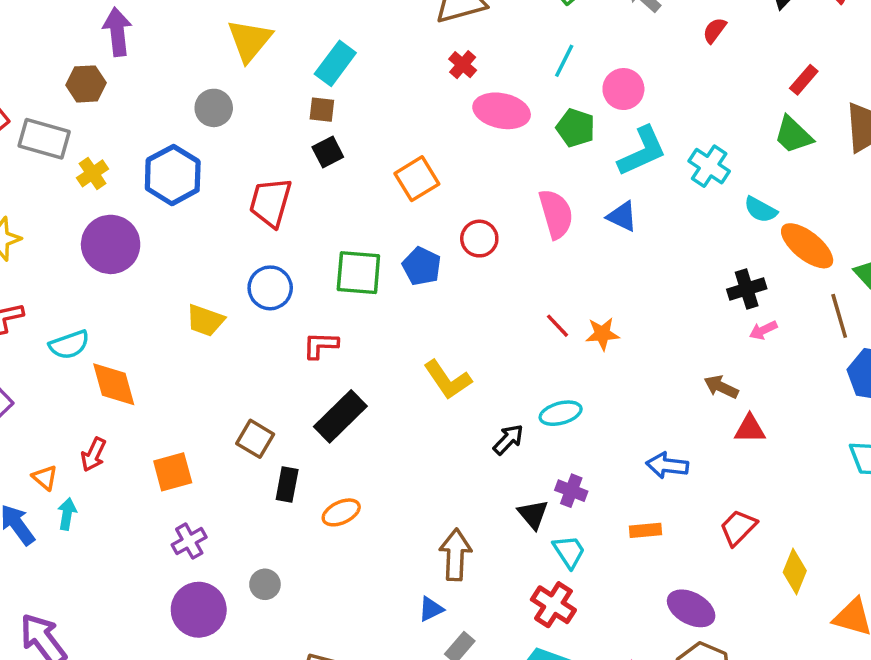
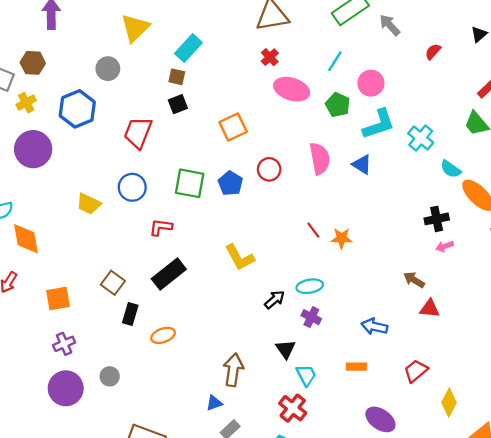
brown hexagon: (86, 84) -> (33, 63), moved
purple cross: (571, 491) -> (311, 317), moved

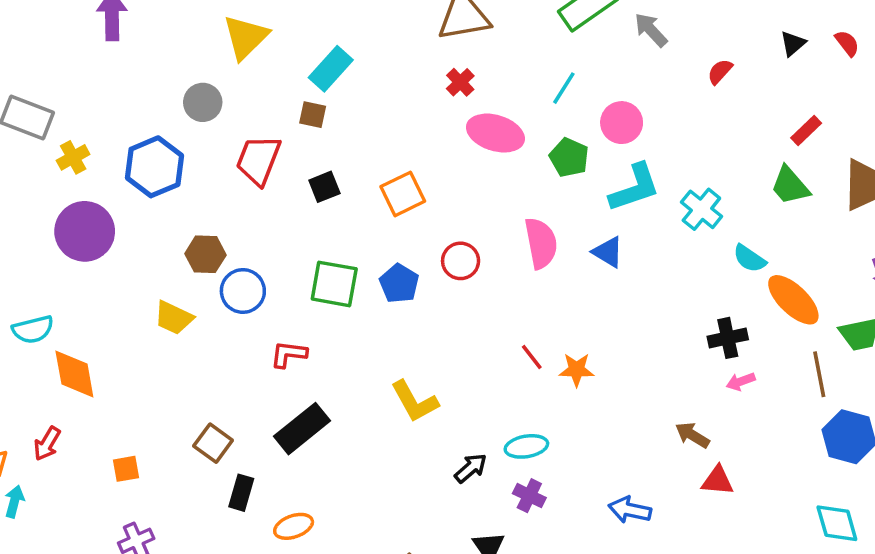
brown hexagon: (33, 63) -> (205, 254), moved
black square: (178, 104) -> (324, 187), moved
red trapezoid: (138, 133) -> (258, 160), moved
orange square: (58, 299) -> (126, 469), size x0.7

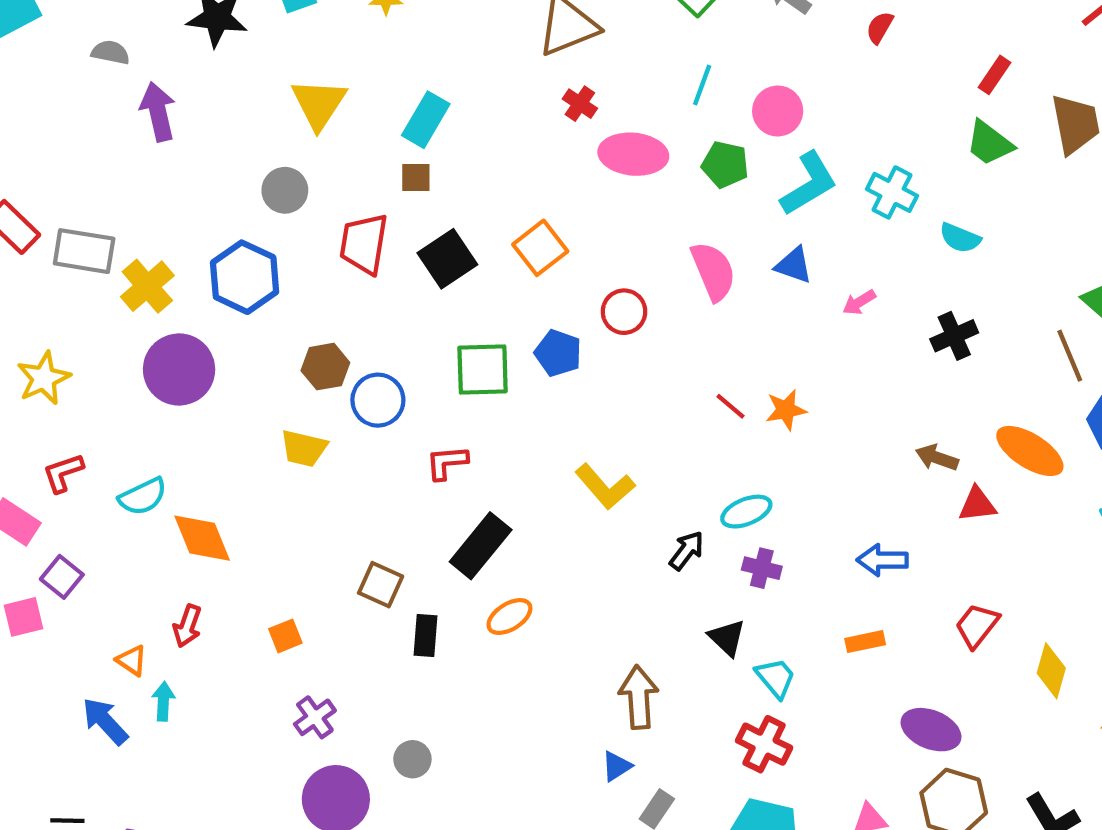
yellow cross: (73, 157) -> (147, 286), size x1.4
black square: (324, 187) -> (447, 259), size x1.5
orange ellipse: (793, 300) -> (1030, 451), moved
pink arrow: (741, 382) -> (859, 302), moved
orange ellipse: (294, 526) -> (509, 617), moved

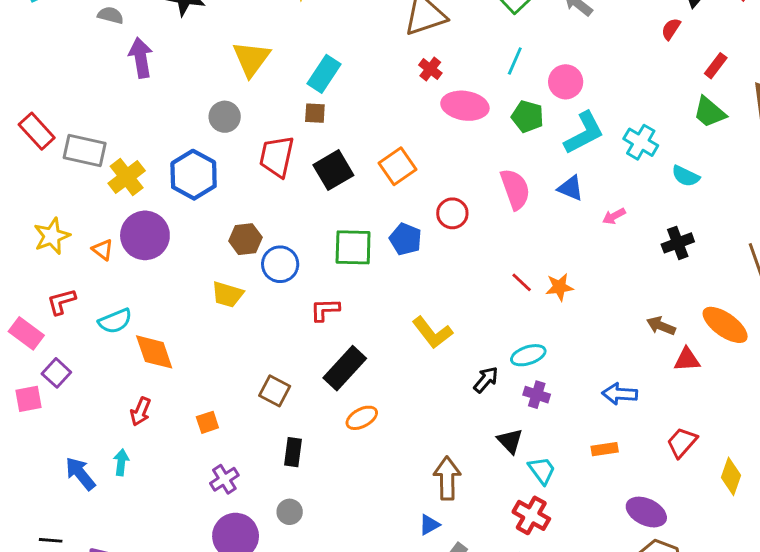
red semicircle: (880, 27) -> (671, 29), moved
black rectangle: (426, 635) -> (293, 452), moved
orange triangle: (132, 660) -> (103, 250), moved

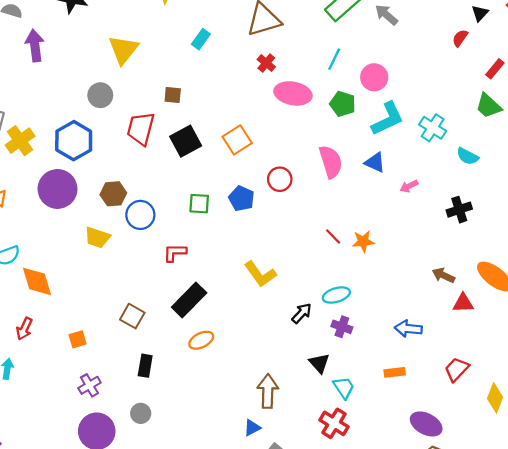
cyan rectangle: (324, 74) -> (201, 39), moved, size x0.7
purple circle: (145, 235) -> (58, 189), moved
green square: (353, 247) -> (199, 204), size x0.7

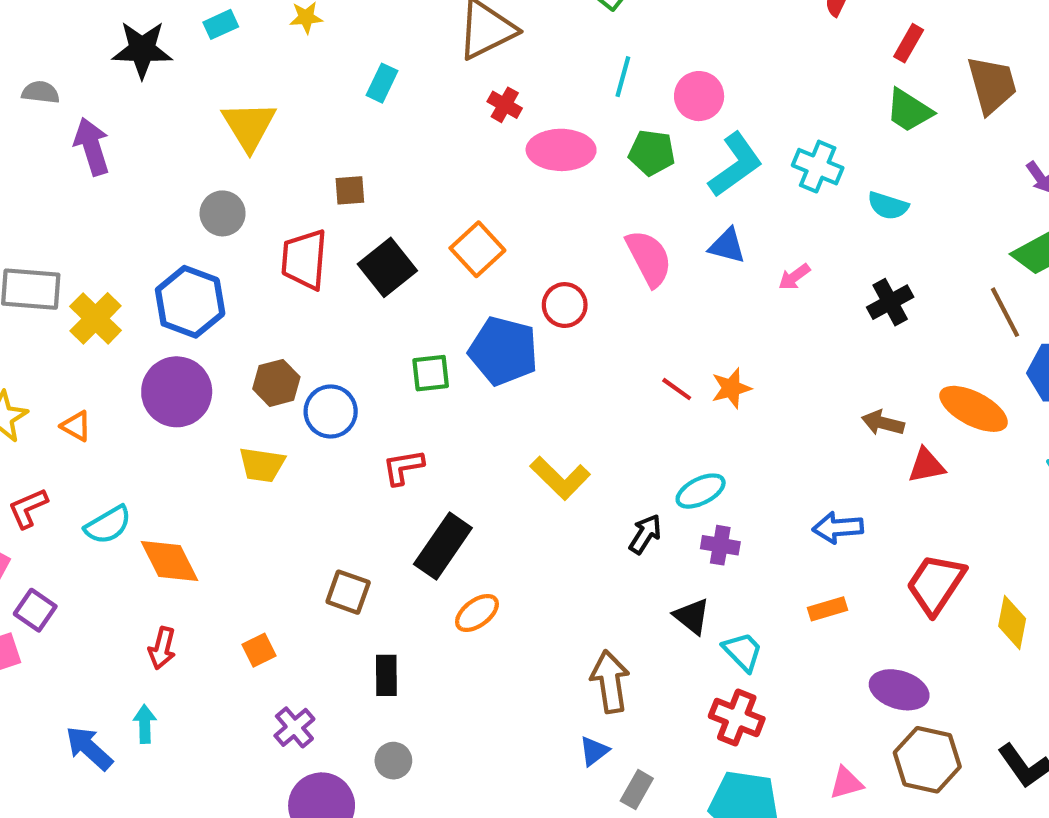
blue pentagon: (241, 198) -> (503, 351), size x1.5
red trapezoid: (457, 369) -> (936, 584), size x1.4

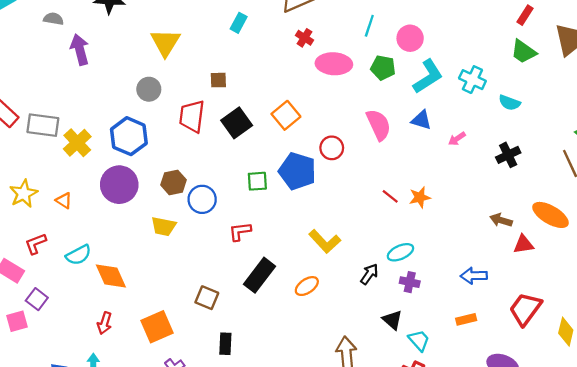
orange ellipse: (477, 613) -> (307, 286), moved
orange square: (259, 650) -> (157, 327), size x1.8

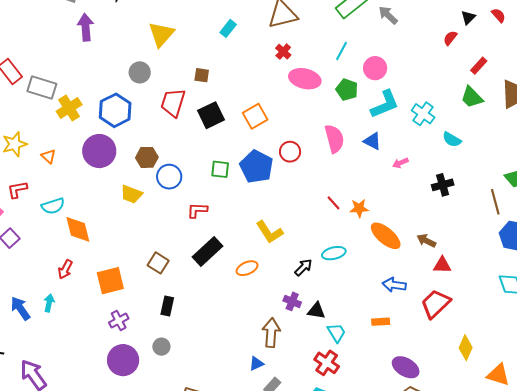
orange ellipse: (551, 215) -> (386, 236), moved
purple cross: (410, 282) -> (292, 301), moved
red trapezoid: (525, 309) -> (436, 304), moved
black triangle: (392, 320) -> (316, 311), turned -42

